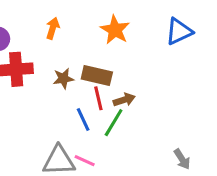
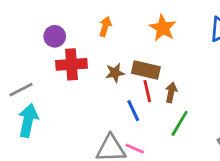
brown arrow: (124, 100) -> (171, 92), turned -60
green line: (114, 123) -> (180, 123), moved

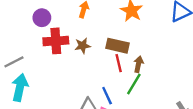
brown star: (115, 73) -> (83, 46), moved
blue line: (133, 111) -> (107, 96), moved
green line: (180, 123) -> (134, 84), moved

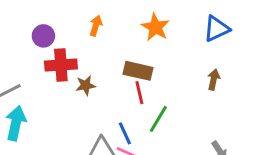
brown star: (83, 46) -> (86, 85), moved
brown arrow: (138, 64) -> (214, 80), moved

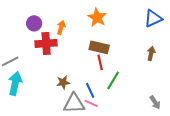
orange arrow: (96, 26) -> (61, 27), moved
orange star: (155, 27) -> (97, 17), moved
brown star: (86, 85) -> (63, 82), moved

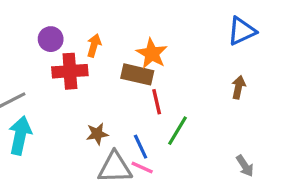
orange star: (97, 17) -> (152, 54), moved
brown rectangle: (99, 47) -> (137, 74), moved

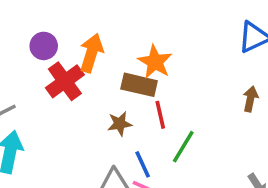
orange arrow: (94, 46) -> (91, 53), size x1.5
red cross: (70, 71) -> (65, 81), turned -32
brown star: (97, 134) -> (120, 124), moved

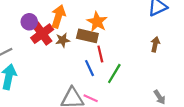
purple circle: (44, 46) -> (29, 22), moved
brown star: (120, 124) -> (63, 40), moved
blue line: (143, 164) -> (90, 68), moved

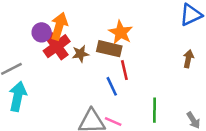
orange arrow: (58, 16) -> (59, 26), moved
green line: (114, 73) -> (154, 110), moved, turned -30

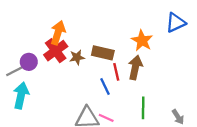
purple circle: (42, 32) -> (29, 62), moved
orange star: (121, 32) -> (142, 41), moved
brown arrow: (188, 59) -> (135, 67), moved, size x1.5

